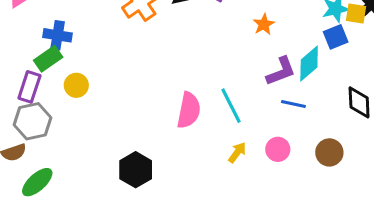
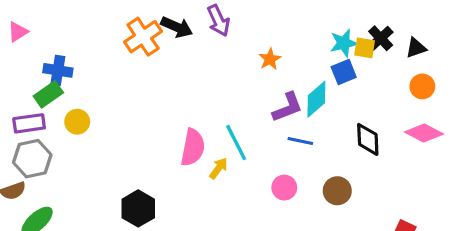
purple rectangle: (29, 87) -> (29, 123), turned 64
yellow arrow: (237, 152) -> (218, 168), moved

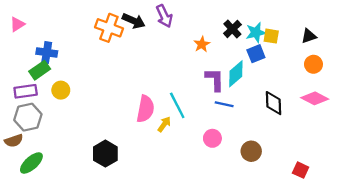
orange cross: (143, 37) -> (109, 28), turned -36
black cross: (381, 38) -> (232, 29), moved
purple L-shape: (287, 107) -> (215, 80), turned -70
brown circle: (337, 191) -> (251, 151), moved

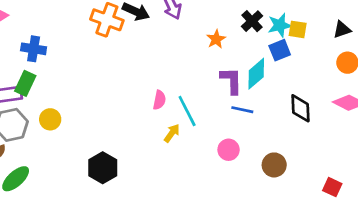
green rectangle: (40, 70) -> (25, 83), moved, turned -30
yellow circle: (61, 90) -> (50, 119), moved
pink semicircle: (145, 109) -> (159, 100), moved, size x0.6

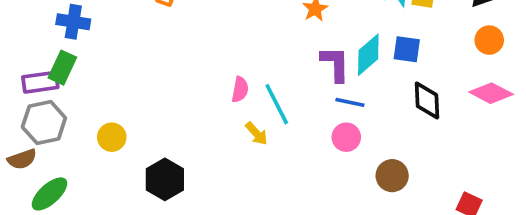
blue square: (280, 50) -> (407, 49), moved, turned 30
yellow circle: (50, 119) -> (112, 137), moved
yellow arrow: (172, 133) -> (257, 134), turned 102
pink circle: (229, 150) -> (346, 137), moved

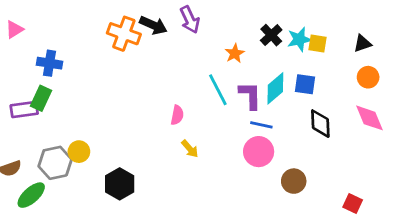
pink diamond: (491, 93) -> (369, 118), turned 40
cyan line: (277, 104) -> (218, 90), moved
gray hexagon: (44, 123) -> (55, 163), moved
pink circle: (346, 137) -> (259, 152), size x1.4

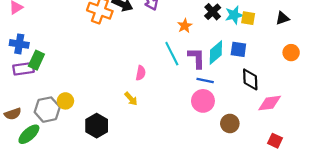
blue cross: (49, 63) -> (19, 44), moved
orange circle: (368, 77) -> (291, 53), moved
pink diamond: (369, 118) -> (270, 103), moved, turned -75
yellow arrow: (190, 149) -> (131, 99), moved

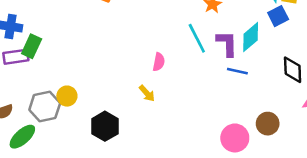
blue square: (238, 49) -> (278, 16), moved, turned -35
pink circle: (203, 101) -> (235, 138), moved

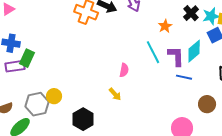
brown circle: (268, 124) -> (207, 104), moved

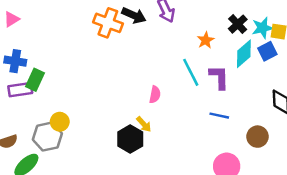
cyan diamond: (194, 51) -> (244, 54), moved
blue line: (184, 77) -> (219, 116), moved
yellow circle: (54, 96) -> (60, 122), moved
black hexagon: (83, 119) -> (130, 139), moved

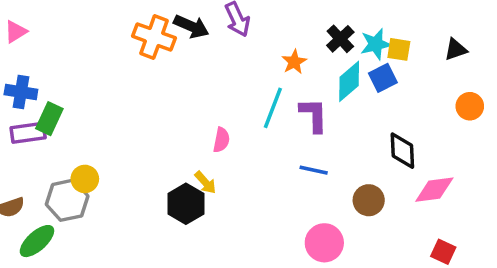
cyan line: (191, 72) -> (273, 108), turned 48

